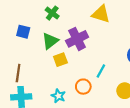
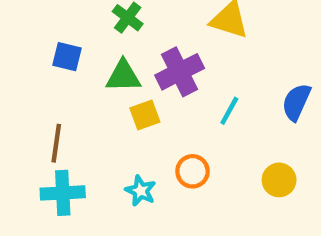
green triangle: (50, 41) -> (123, 76), turned 36
cyan line: (101, 71) -> (229, 111), moved

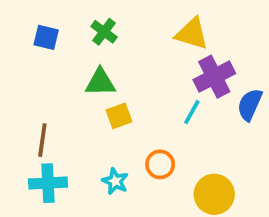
blue square: (67, 57) -> (46, 37), moved
purple cross: (180, 72) -> (214, 77), moved
yellow circle: (279, 180) -> (214, 194), moved, size x1.4

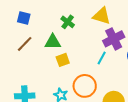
green cross: (104, 32) -> (68, 22), moved
brown line: (42, 140) -> (25, 44), moved, turned 36
orange circle: (160, 164) -> (85, 86), size x1.5

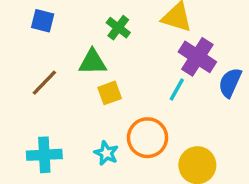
purple cross: (114, 39) -> (197, 57), turned -30
brown line: (25, 44) -> (44, 83), moved

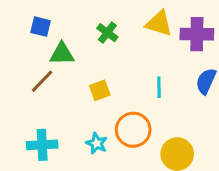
purple cross: (197, 57) -> (197, 34), moved, turned -32
green triangle: (92, 62) -> (62, 54), moved
cyan line: (177, 90) -> (159, 87), turned -30

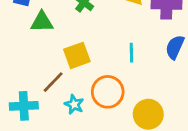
brown line: (42, 81) -> (53, 82), moved
yellow square: (100, 90) -> (77, 55), size x1.4

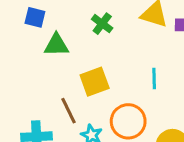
brown line: (53, 82) -> (69, 111), turned -70

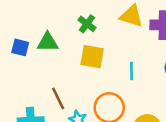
blue square: (35, 17) -> (20, 47), moved
yellow square: (95, 82) -> (92, 57), moved, turned 30

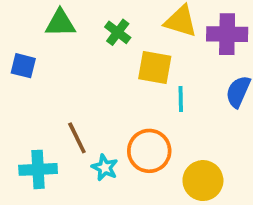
green triangle: (48, 42) -> (60, 23), moved
yellow square: (92, 57) -> (155, 68), moved

